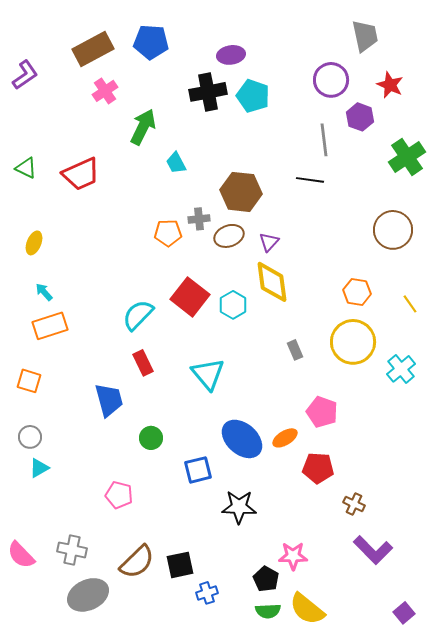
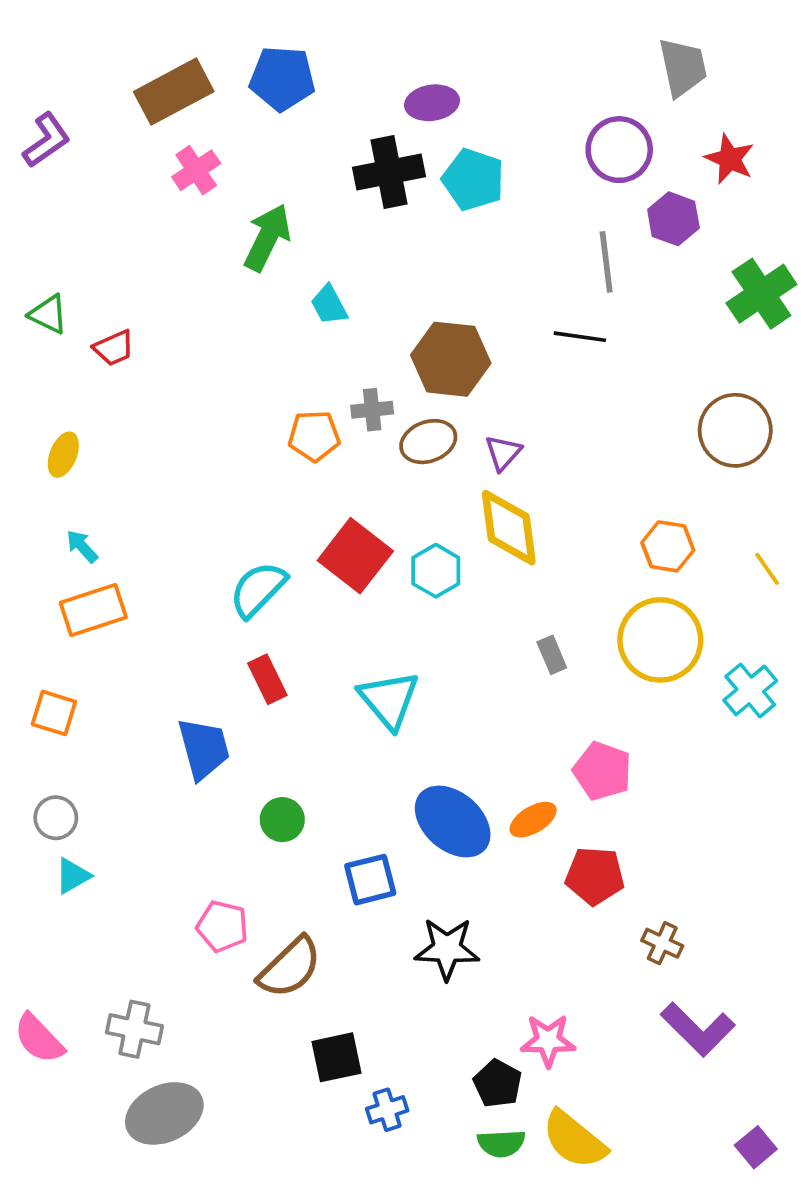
red trapezoid: (81, 174) -> (114, 348), moved, size x0.6
brown semicircle: (137, 562) -> (290, 967), moved

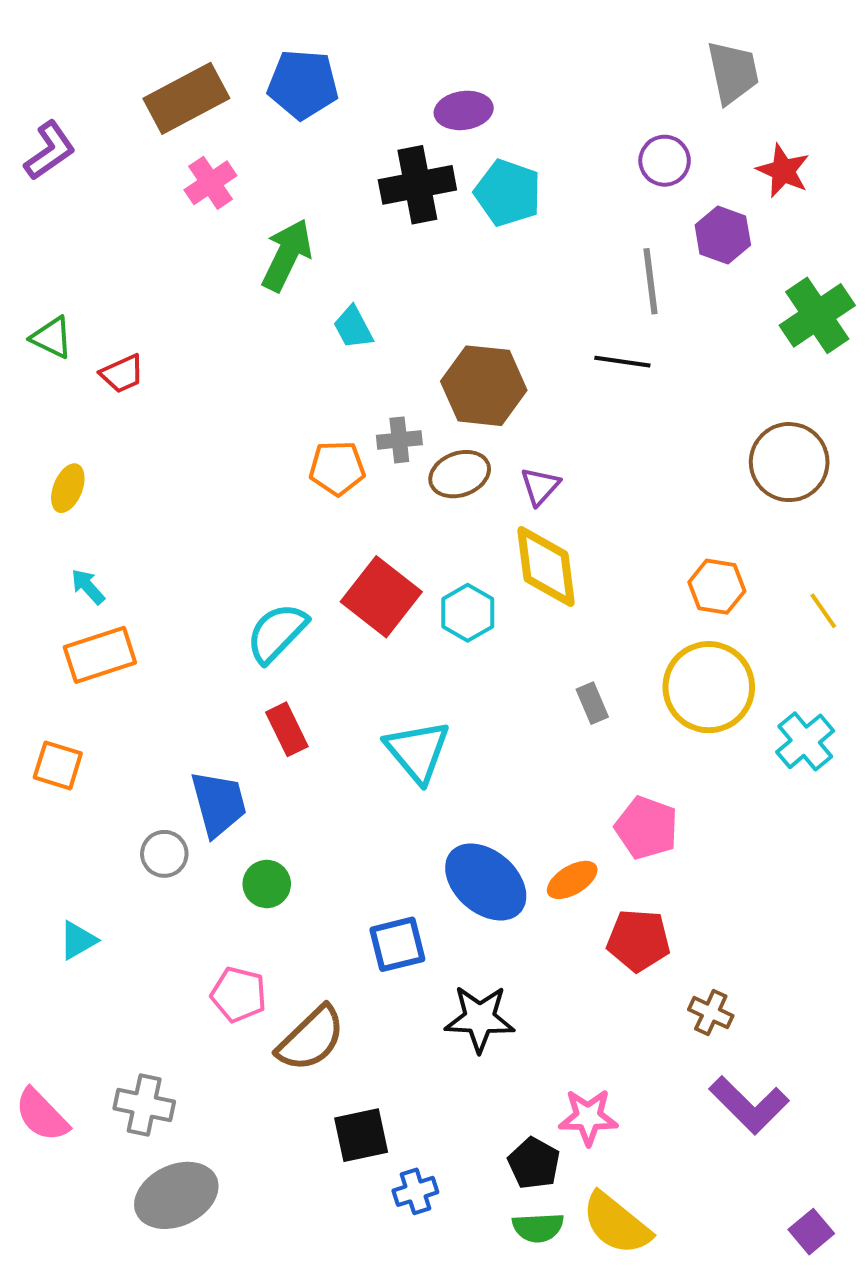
purple circle: (619, 150) -> (665, 161), size x0.7
gray circle: (56, 818) -> (164, 854), moved
green circle: (282, 820) -> (267, 884), moved

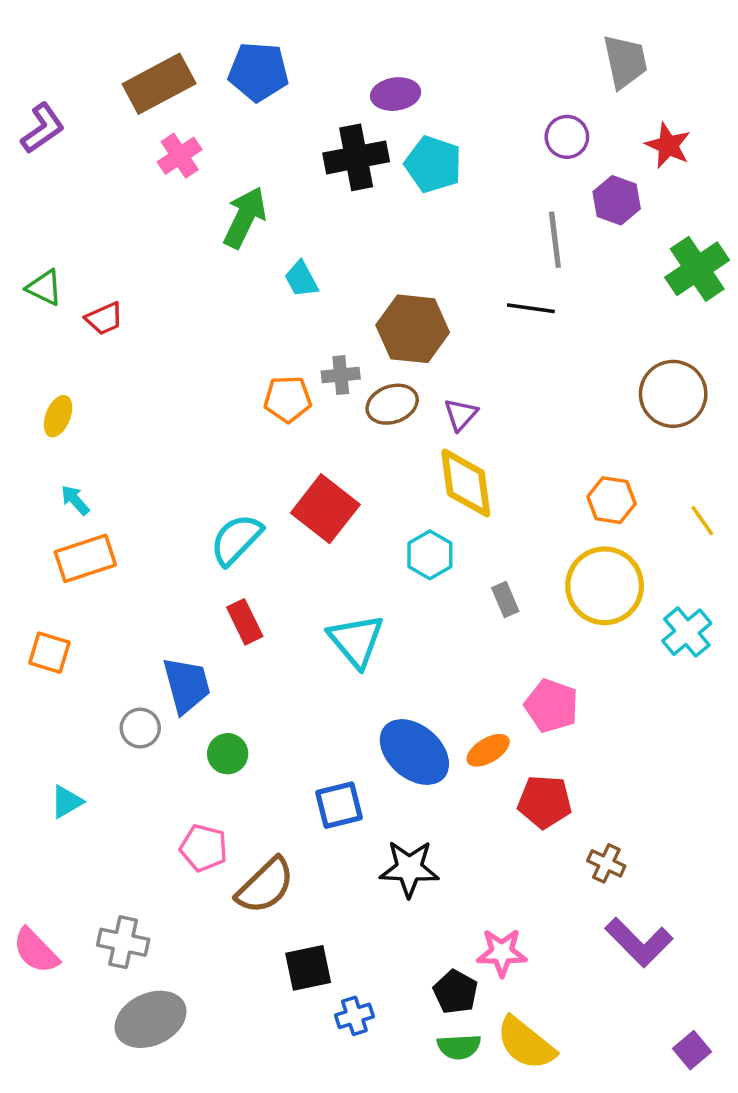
cyan hexagon: (468, 613) -> (430, 555), moved

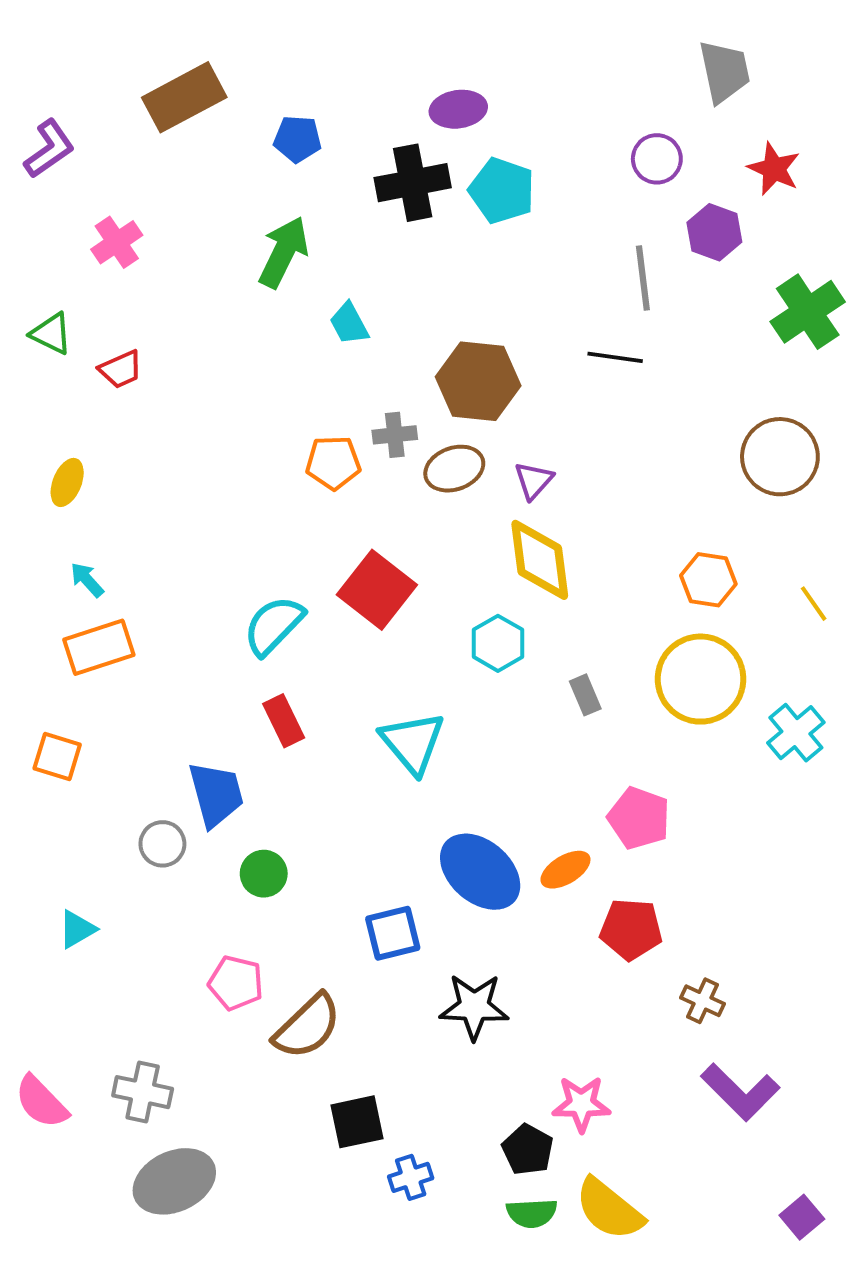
blue pentagon: (258, 72) -> (297, 139), moved, size x0.7
pink cross: (180, 156) -> (117, 242), moved

